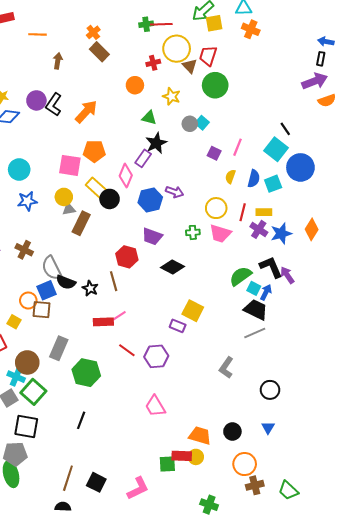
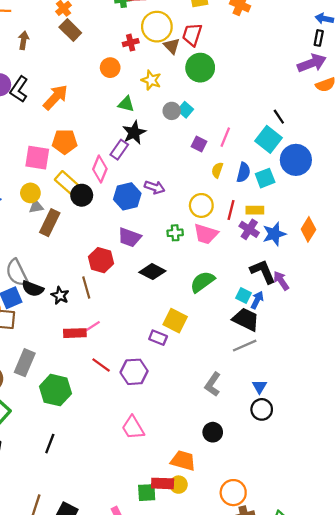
green semicircle: (241, 276) -> (202, 282), moved
blue triangle: (268, 427) -> (259, 387), moved
black circle: (232, 432) -> (213, 432), moved

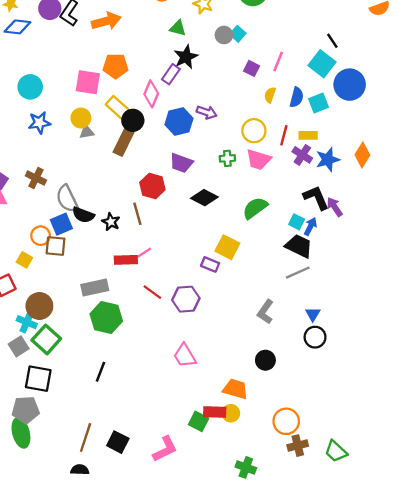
orange arrow: (55, 97) -> (106, 21), turned 32
brown rectangle: (50, 223) -> (124, 142), moved
gray rectangle: (25, 363) -> (95, 288), moved, turned 55
green square: (147, 493) -> (199, 421), turned 30

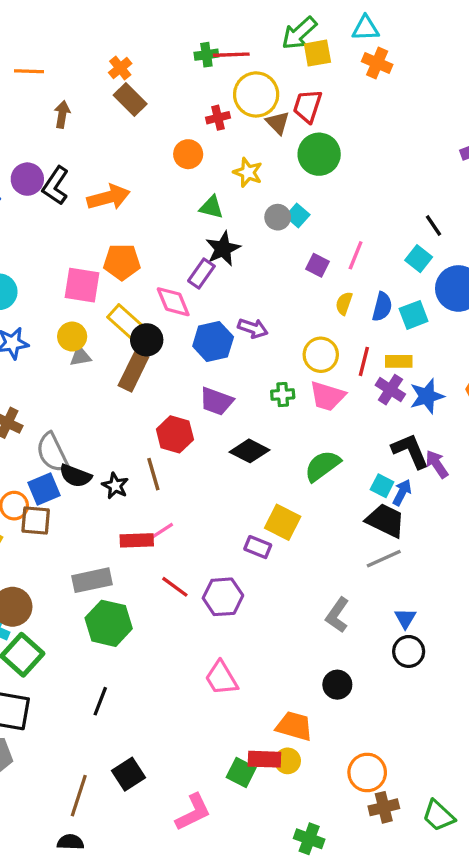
cyan square: (322, 64) -> (419, 259), size x0.7
pink diamond: (151, 94) -> (173, 302), turned -45
black square: (118, 442) -> (128, 774), moved, turned 30

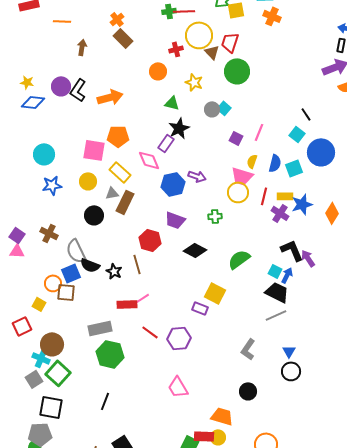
black circle: (147, 340) -> (94, 215), moved
gray triangle: (80, 356) -> (112, 193), moved
pink trapezoid: (327, 396) -> (242, 176), moved
blue star: (427, 396) -> (302, 204), moved

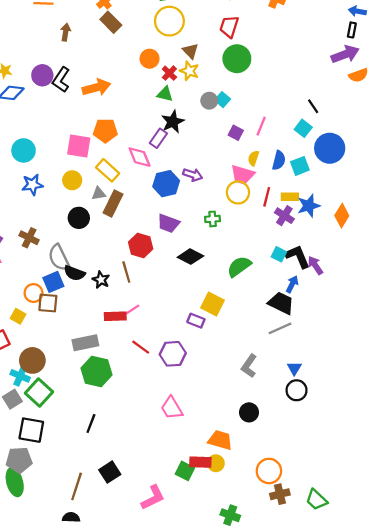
yellow circle: (199, 35) -> (169, 21), moved
red cross: (176, 49) -> (169, 73), moved, turned -32
brown triangle: (212, 52) -> (190, 51), moved
cyan square: (275, 271) -> (279, 254), moved

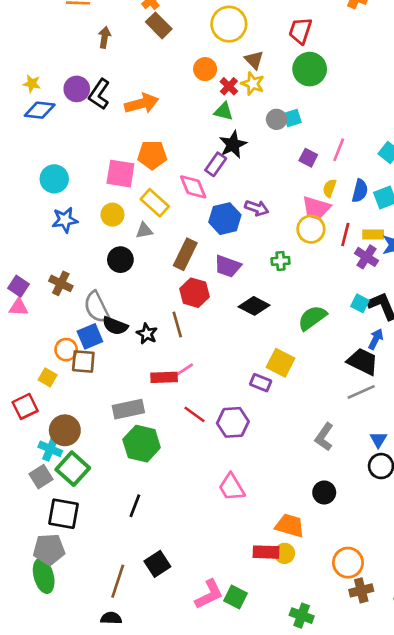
cyan square: (222, 100) -> (292, 118), turned 32
brown rectangle: (113, 203) -> (185, 254), moved
green square: (185, 471) -> (236, 597), moved

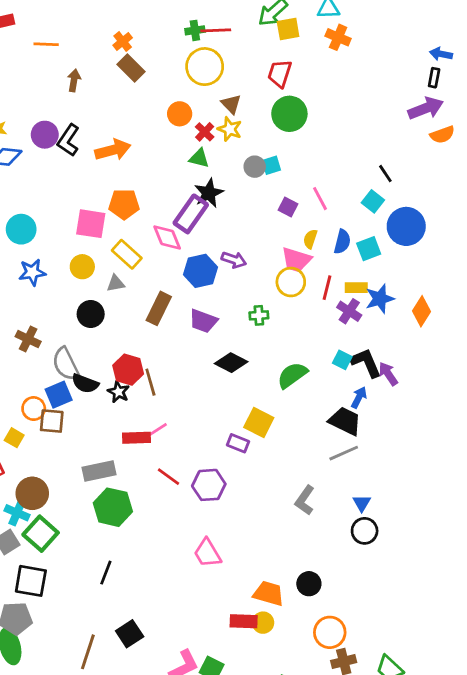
pink line: (339, 150) -> (320, 199), turned -50
purple rectangle: (216, 164) -> (191, 214), size x1.5
red hexagon: (194, 293) -> (128, 370), moved
black circle: (324, 492) -> (309, 584), moved

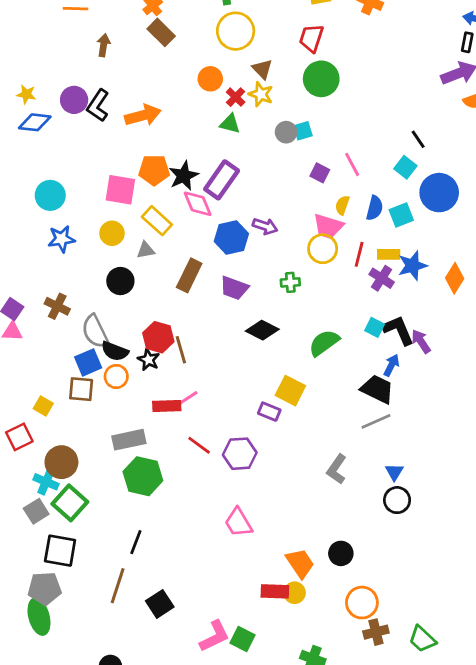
black star: (209, 193) -> (184, 176), moved
orange circle: (34, 409) -> (116, 376), moved
orange trapezoid: (269, 593) -> (300, 563), turned 40
brown line: (88, 652) -> (118, 586), moved

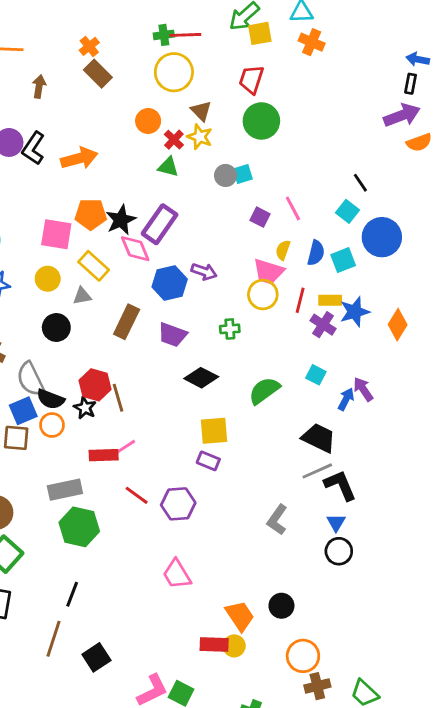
black L-shape: (398, 330) -> (340, 485), moved
blue arrow: (391, 365) -> (346, 399), moved
yellow square: (290, 391) -> (214, 431), moved, turned -32

